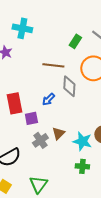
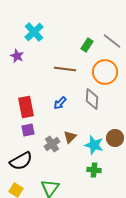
cyan cross: (22, 28) -> (34, 32), turned 36
gray diamond: (69, 86) -> (92, 99), moved
purple square: (31, 118) -> (28, 130), moved

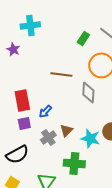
cyan cross: (34, 32) -> (30, 25), turned 36
brown line: (65, 69) -> (61, 74), moved
blue arrow: (60, 103) -> (45, 111), moved
green cross: (94, 170) -> (74, 163), moved, size x1.5

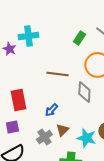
cyan cross: (30, 25) -> (28, 36), moved
blue arrow: (45, 111) -> (51, 110), moved
purple square: (24, 123) -> (12, 127), moved

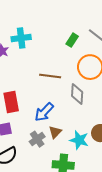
blue arrow: (51, 110) -> (44, 112), size x1.5

